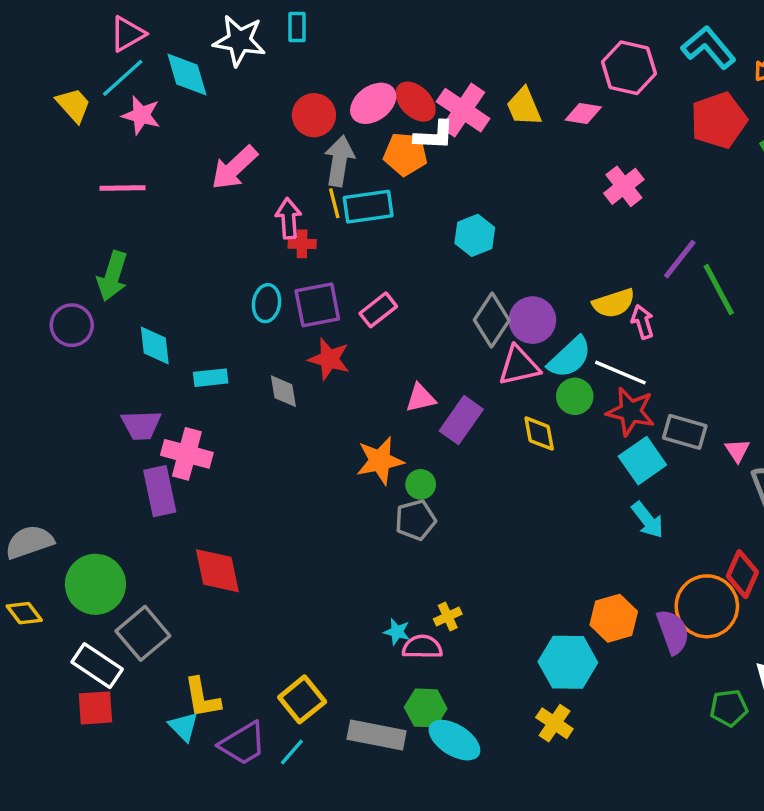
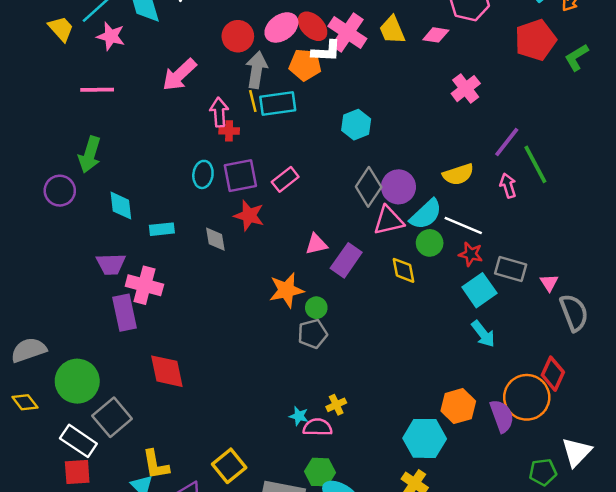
pink arrow: (642, 322) -> (508, 186), moved
red star: (631, 412) -> (471, 254), size x0.7

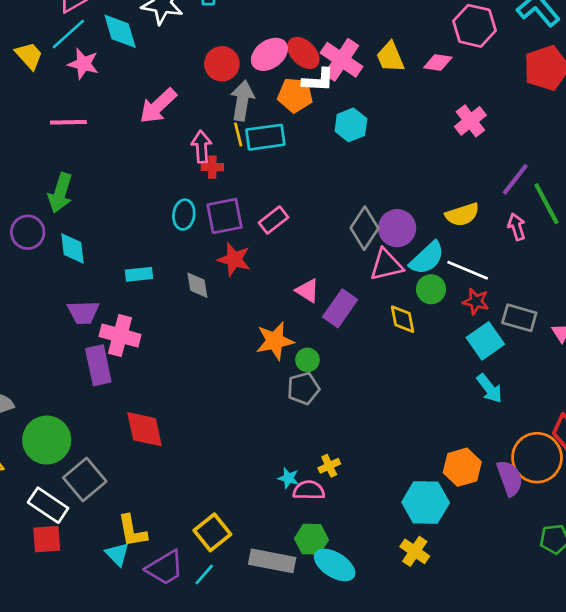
cyan hexagon: (356, 125) -> (351, 125), moved
cyan diamond: (121, 206) -> (72, 249), moved
pink triangle: (316, 244) -> (307, 291), turned 45

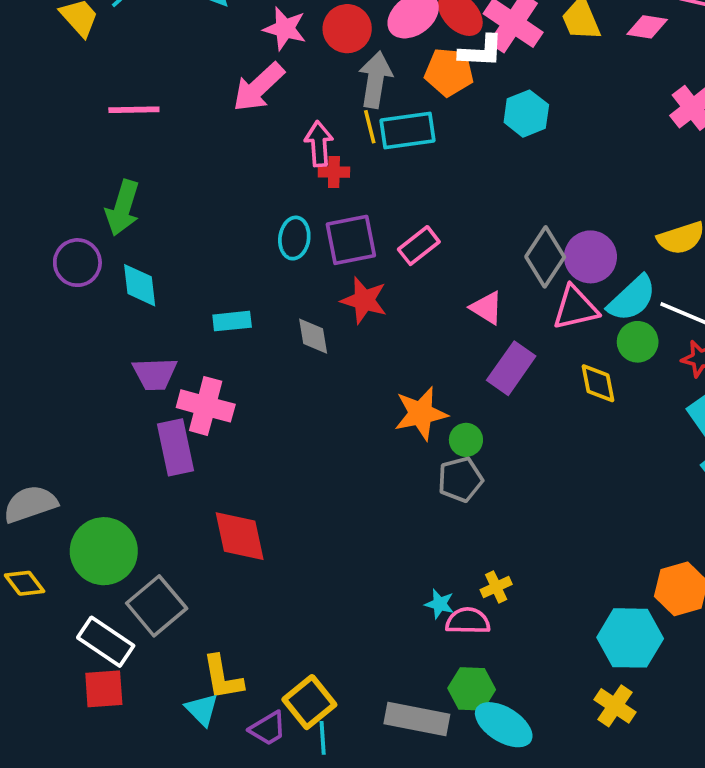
pink star: (83, 64) -> (285, 29), moved
pink triangle: (307, 291) -> (487, 308), moved
yellow square: (212, 532) -> (309, 702), moved
purple trapezoid: (165, 568) -> (268, 728), size x0.7
cyan line: (204, 574) -> (323, 738), turned -45

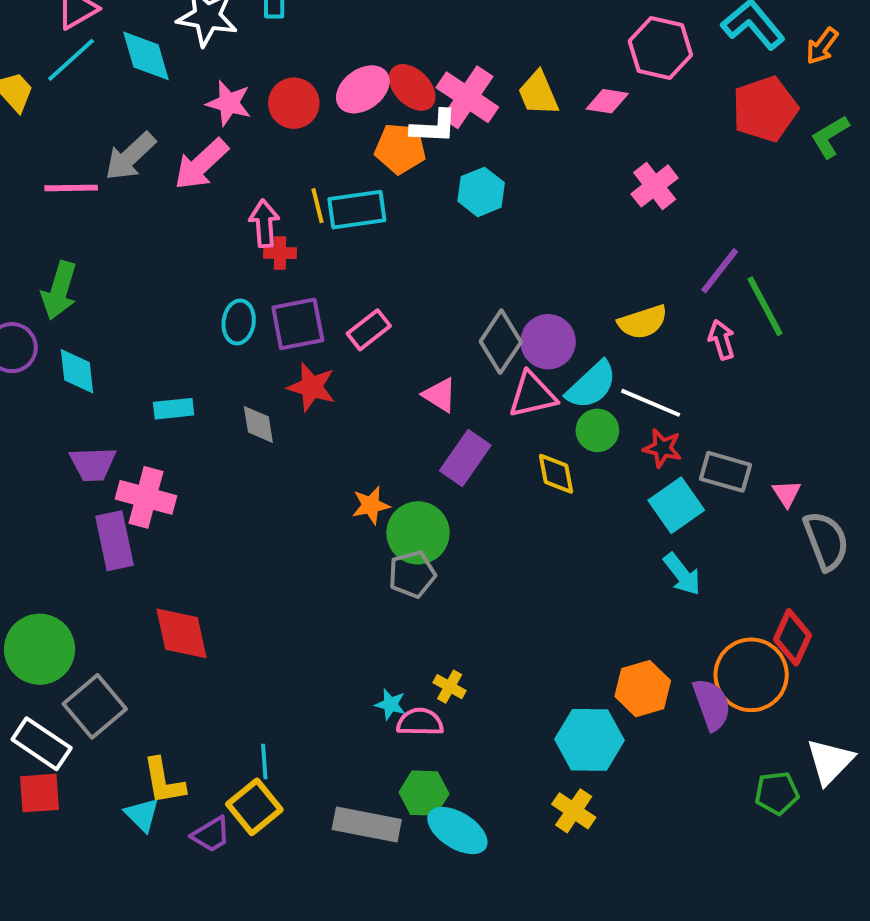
gray arrow: (375, 80) -> (130, 156), moved, turned -142
orange star: (421, 413) -> (371, 505), size x0.7
green circle: (466, 440) -> (418, 533), size x1.8
yellow cross: (496, 587) -> (450, 687), turned -36
cyan line: (323, 738) -> (264, 762), moved

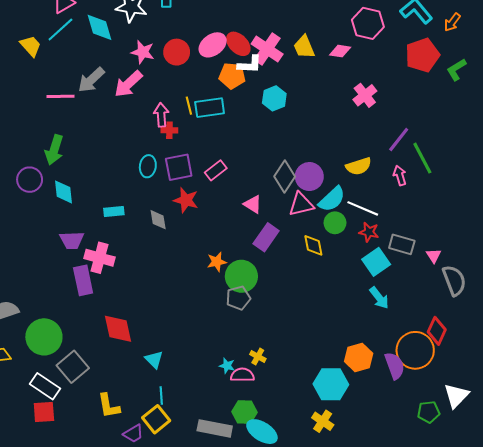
cyan triangle: (142, 815) -> (154, 360), moved

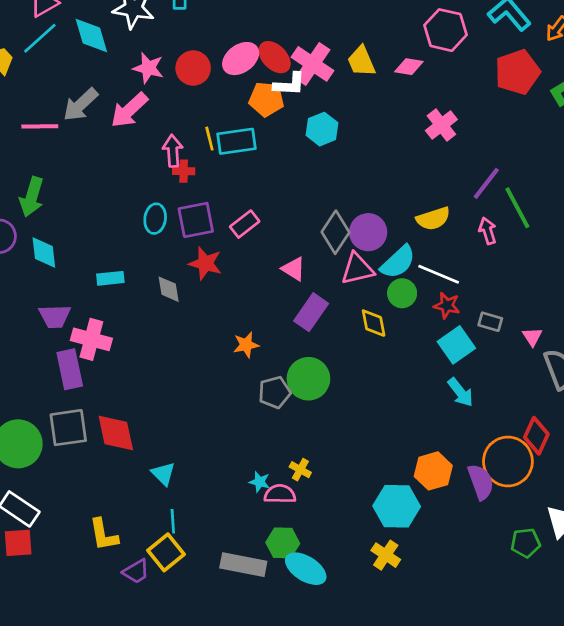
gray rectangle: (402, 244) -> (490, 322), size x0.7
green circle: (241, 276) -> (308, 379), moved
gray square: (73, 367) -> (68, 428), moved, turned 32

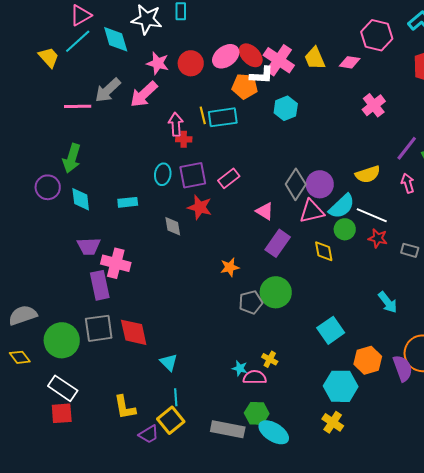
cyan rectangle: (110, 278) -> (128, 202), moved
cyan square: (456, 345) -> (331, 330), moved

